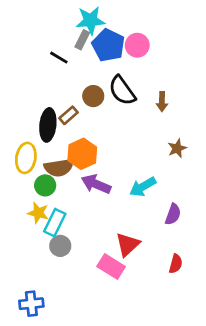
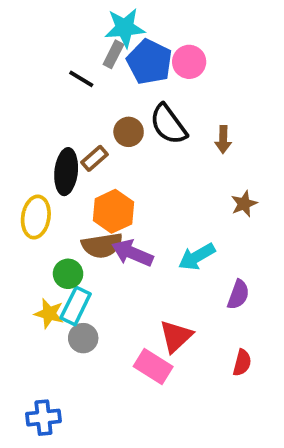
brown semicircle: (59, 168) -> (102, 245), moved
green circle: (45, 185) -> (68, 274), moved
yellow star: (38, 213) -> (49, 314), moved

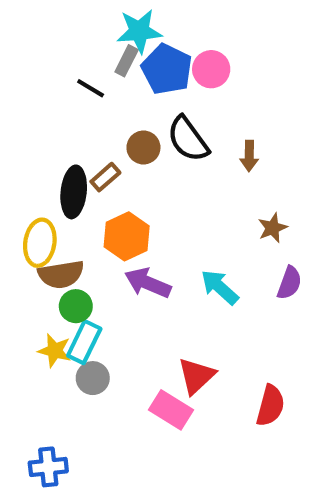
brown semicircle: (102, 245) -> (61, 274), moved
cyan arrow: (197, 257) -> (220, 287), turned 72
purple semicircle: (238, 295) -> (289, 283), moved
red semicircle: (242, 363) -> (270, 406), size x1.4

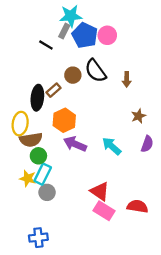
red triangle: (196, 376) -> (100, 191), turned -42
red semicircle: (270, 406) -> (137, 206), turned -96
pink rectangle: (171, 410) -> (104, 211), moved
blue cross: (48, 467) -> (38, 238), moved

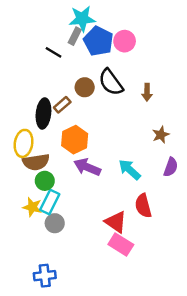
red semicircle: (137, 206) -> (143, 206), moved, turned -114

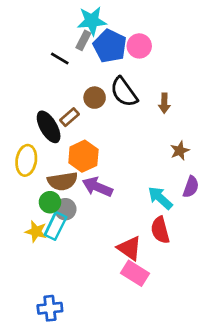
black ellipse: (43, 113) -> (49, 127), turned -36
brown semicircle: (36, 162) -> (63, 181), moved
cyan arrow: (130, 170) -> (160, 198), moved
gray circle: (55, 223) -> (65, 209), moved

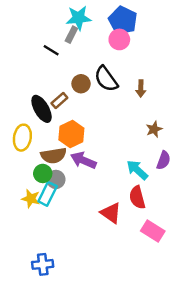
blue pentagon: (110, 46) -> (123, 20), moved
pink rectangle: (135, 273) -> (153, 231), moved

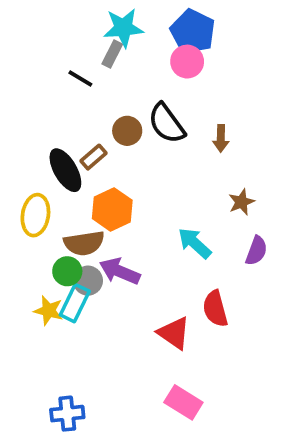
purple arrow: (83, 160) -> (120, 271), moved
cyan arrow: (137, 170) -> (195, 243), moved
pink rectangle: (153, 231) -> (183, 402), moved

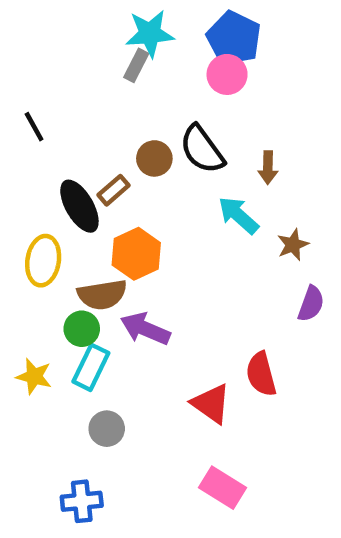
black line: (80, 78) -> (34, 127), moved, turned 30
cyan arrow: (195, 243) -> (238, 215), moved
gray circle: (88, 281) -> (107, 429), moved
yellow star: (49, 311) -> (34, 376), moved

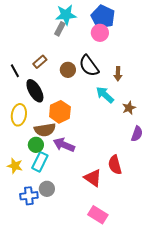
black line: (34, 127) -> (15, 71), moved
brown rectangle: (114, 190) -> (40, 62), moved
blue cross: (82, 501) -> (29, 196), moved

